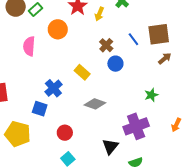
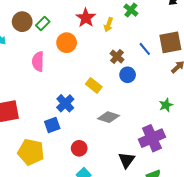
blue square: (40, 109) -> (52, 125), turned -35

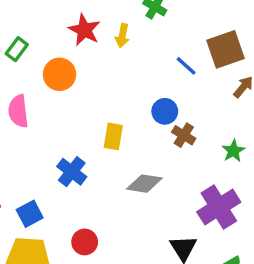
brown cross: (117, 56) -> (184, 135), moved
yellow rectangle: (94, 85) -> (113, 136), turned 70
blue square: (52, 125) -> (30, 214), moved
red circle: (79, 148) -> (85, 242), moved

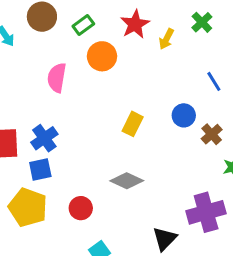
green rectangle: (17, 49) -> (83, 25), moved
brown cross: (184, 135) -> (212, 134), moved
blue cross: (72, 172) -> (44, 138), moved
gray diamond: (144, 184) -> (127, 181), moved

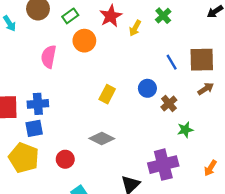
blue cross: (44, 138) -> (38, 104), turned 30

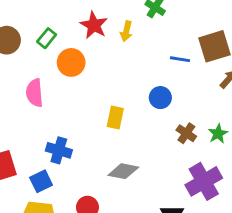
blue line: (172, 62) -> (180, 59), turned -35
brown cross: (169, 103) -> (186, 133), moved
blue cross: (38, 104) -> (59, 150), moved, turned 36

